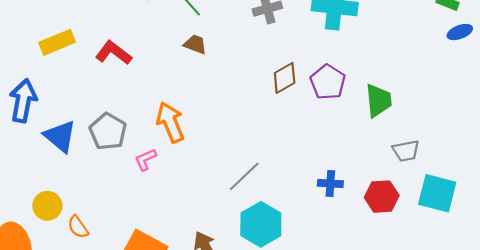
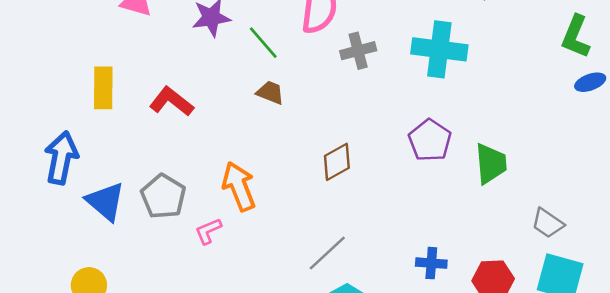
yellow rectangle: (57, 42) -> (103, 88), turned -68
brown diamond: (285, 78) -> (337, 162), moved
gray trapezoid: (406, 151) -> (548, 223), moved, turned 44

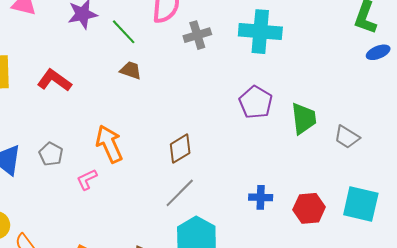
brown diamond: (337, 162) -> (180, 149), moved
gray pentagon: (163, 196) -> (51, 154), size x0.7
gray trapezoid: (548, 223) -> (347, 137), moved

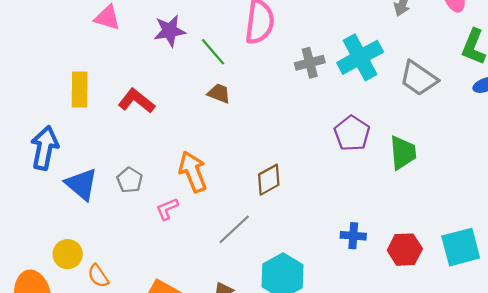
cyan cross: (260, 32) -> (360, 57), turned -36
gray cross: (197, 35) -> (310, 63), moved
gray trapezoid: (347, 137) -> (419, 78), moved, size x1.4
gray line: (180, 193) -> (234, 229), moved
cyan square: (361, 204) -> (461, 247), turned -30

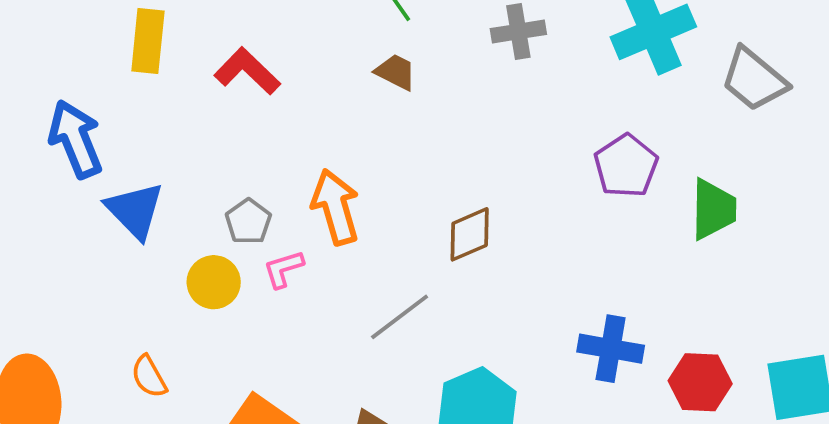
gray cross: (310, 63) -> (518, 31), moved
blue arrow: (45, 148) -> (75, 139), turned -39
gray pentagon: (130, 180) -> (248, 222), moved
blue cross: (353, 236) -> (611, 349), size x1.4
yellow circle: (68, 254) -> (214, 282), moved

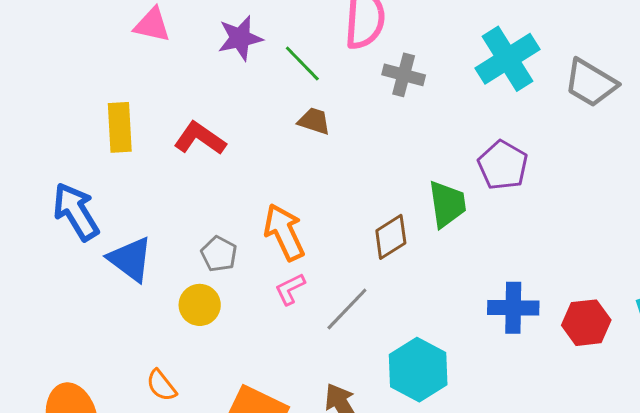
gray cross: (518, 31) -> (404, 75), turned 33
green trapezoid: (713, 209) -> (447, 204), moved
pink L-shape: (283, 269) -> (290, 289), moved

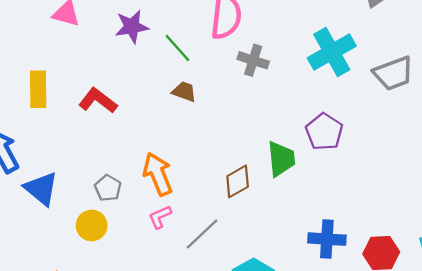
gray trapezoid: (591, 83) -> (393, 73), turned -54

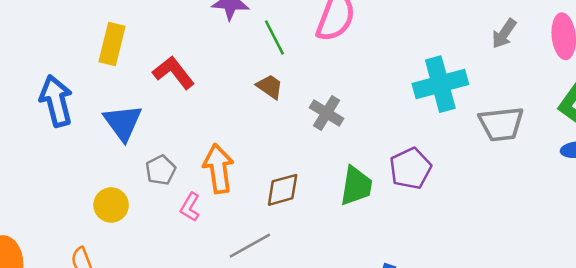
gray cross: (253, 60) -> (327, 113), moved
brown diamond: (238, 181) -> (283, 190), moved
blue triangle: (41, 189) -> (123, 123), moved
pink L-shape: (160, 217) -> (190, 207), moved, turned -50
yellow circle: (92, 225) -> (111, 205), moved

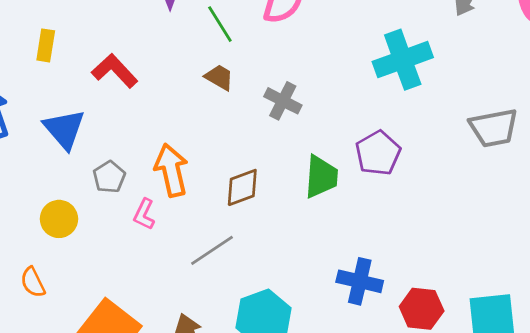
yellow rectangle: (112, 44) -> (46, 45), size x0.7
gray trapezoid: (501, 124) -> (494, 128), moved

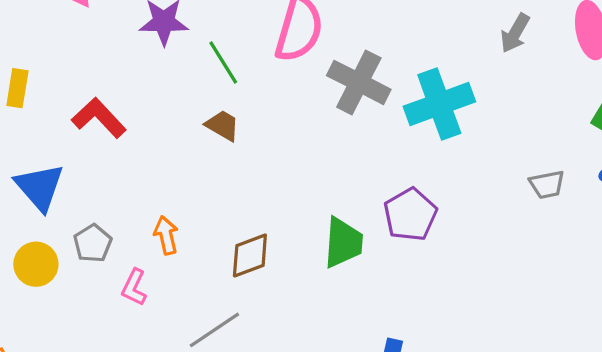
gray cross: (283, 101) -> (359, 82), moved, size x1.4
gray trapezoid: (494, 128) -> (547, 185), size x0.6
orange arrow: (171, 170) -> (166, 235), size x0.6
yellow circle: (59, 219) -> (36, 264), moved

